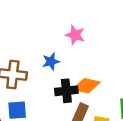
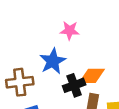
blue star: (51, 62) -> (53, 61), size x1.5

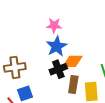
blue star: (53, 61) -> (57, 46), moved

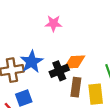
blue star: (57, 46) -> (32, 62), moved

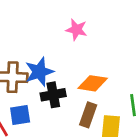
black cross: (59, 71) -> (53, 95), moved

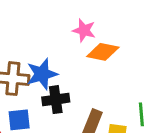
orange diamond: (93, 83) -> (103, 52), moved

